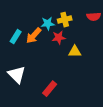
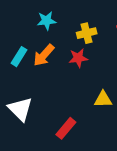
cyan star: (48, 24) -> (47, 21), moved
yellow triangle: (75, 52) -> (103, 99), moved

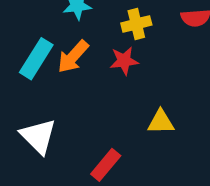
cyan rectangle: (19, 57) -> (36, 59), size x1.4

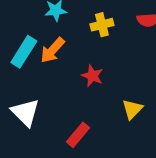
red star: (124, 61) -> (92, 76), moved, turned 30
yellow triangle: (161, 122) -> (132, 109), moved, turned -45

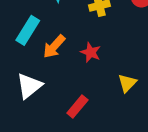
orange arrow: (52, 50) -> (54, 47), moved
white triangle: (25, 112) -> (29, 86), turned 36

